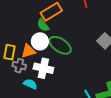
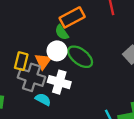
orange triangle: (28, 51) -> (43, 61), turned -42
gray cross: (19, 66) -> (32, 77), size x1.6

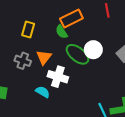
white circle: (57, 51) -> (93, 50), moved
yellow rectangle: (21, 61) -> (28, 30), moved
gray cross: (32, 77) -> (23, 61), moved, size x0.7

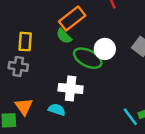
orange triangle: (44, 57) -> (24, 107), moved
gray cross: (23, 61) -> (18, 66), moved

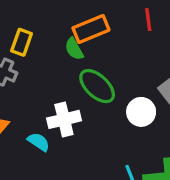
white circle: (105, 49) -> (141, 112), moved
white cross: (71, 88) -> (64, 119), turned -35

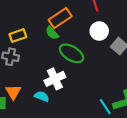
yellow rectangle: (22, 42) -> (18, 36), turned 63
white circle: (141, 112) -> (99, 31), moved

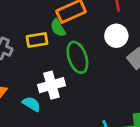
yellow rectangle: (18, 36) -> (37, 40), moved
green ellipse: (71, 53) -> (77, 57), turned 30

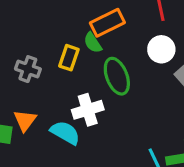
yellow rectangle: (37, 40) -> (69, 58), turned -60
cyan semicircle: (32, 104) -> (65, 133), size x1.4

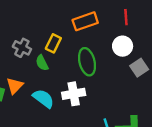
green semicircle: (93, 43) -> (42, 63), moved
white cross: (88, 110) -> (74, 94), moved

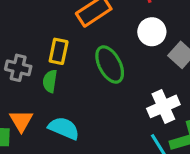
green semicircle: (42, 63) -> (50, 81), turned 49
white cross: (74, 94) -> (163, 106), moved

